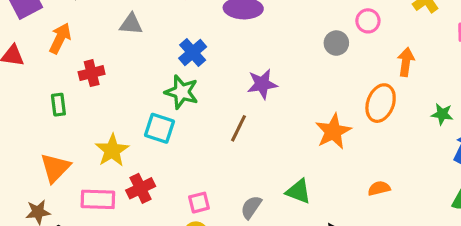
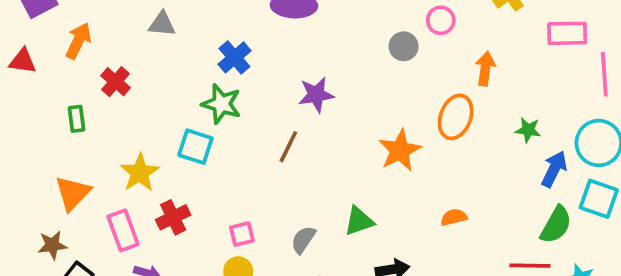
red cross: (92, 73) -> (116, 82), turned -35
green triangle: (298, 191) -> (359, 221), turned -40
pink rectangle: (98, 199) -> (123, 230), turned 68

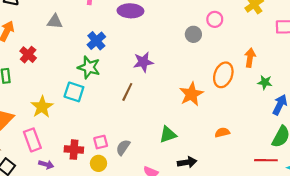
orange arrow: (485, 69) -> (250, 58), moved
red cross: (173, 217) -> (74, 150), moved, turned 30
gray semicircle: (303, 240) -> (123, 147), moved

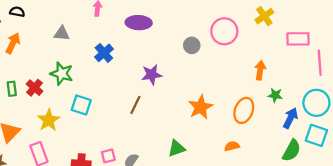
pink circle: (215, 19) -> (224, 31), size x1.6
gray circle: (193, 34) -> (192, 45), moved
red cross: (28, 55) -> (35, 88), moved
green star: (89, 67) -> (62, 74), moved
orange ellipse: (223, 75) -> (244, 110), moved

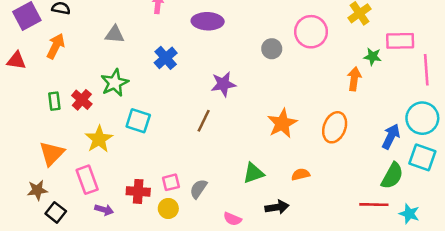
green star: (62, 74) -> (115, 83), turned 30
green star: (275, 95) -> (373, 57), moved
orange semicircle: (232, 146) -> (301, 174), moved

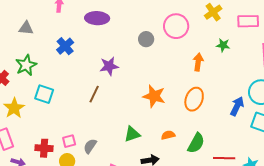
pink rectangle: (400, 41) -> (248, 21), moved
orange arrow: (354, 79) -> (198, 62), moved
orange star: (282, 123) -> (154, 96), turned -30
green semicircle: (392, 176) -> (196, 143), moved

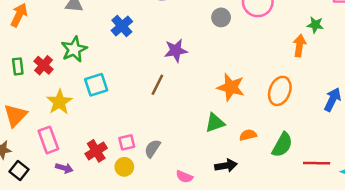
orange arrow: (198, 62) -> (299, 46), moved
cyan square: (44, 94) -> (96, 85), turned -36
green triangle: (132, 134) -> (215, 123), moved
red cross: (44, 148) -> (96, 151), turned -36

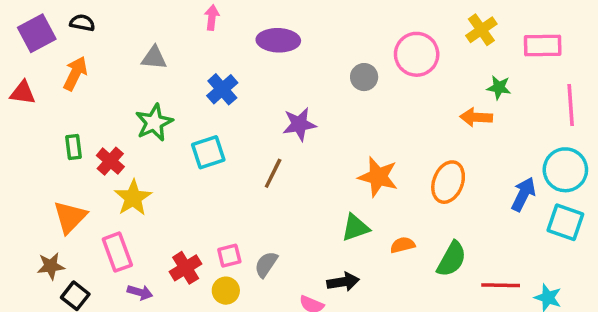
orange arrow: (299, 46) -> (476, 117), turned -95
red cross: (43, 65) -> (110, 161), moved
cyan square: (96, 85) -> (208, 152), moved
black arrow: (226, 166) -> (343, 282), moved

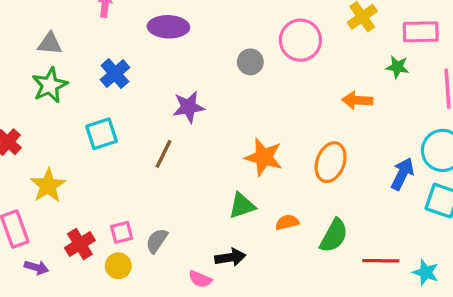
green star: (499, 88) -> (397, 67), moved
green star: (154, 123) -> (50, 85), moved
yellow star: (133, 198) -> (48, 186), moved

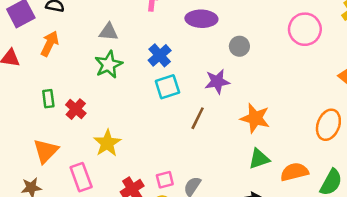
gray circle: (250, 62) -> (239, 46), moved
cyan square: (102, 134) -> (167, 87), moved
orange star: (264, 157) -> (255, 118), moved
orange semicircle: (287, 222) -> (294, 172), size x1.5

